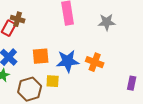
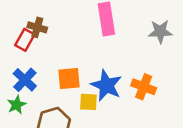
blue star: (68, 61) -> (106, 85), turned 30
yellow square: (53, 81) -> (88, 102), moved

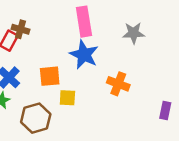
blue star: (106, 85) -> (84, 55), moved

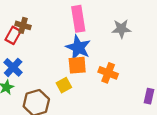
orange square: (50, 76) -> (77, 65), moved
yellow square: (67, 98) -> (64, 85), turned -32

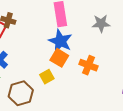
orange square: (77, 65) -> (59, 58), turned 36

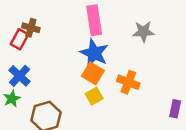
yellow square: (47, 77) -> (94, 96), moved

